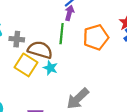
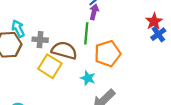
orange pentagon: (96, 37) -> (107, 54), moved
cyan star: (50, 68) -> (88, 78), moved

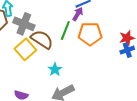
gray cross: (40, 40) -> (24, 24), size x1.5
orange pentagon: (107, 54) -> (90, 34), moved

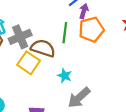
purple arrow: (78, 14) -> (84, 11), moved
gray cross: (24, 24) -> (20, 37), turned -30

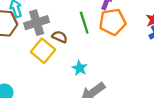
green line: (65, 33) -> (84, 23), turned -30
brown semicircle: (43, 48) -> (60, 37), size x0.6

